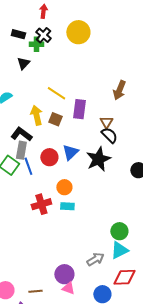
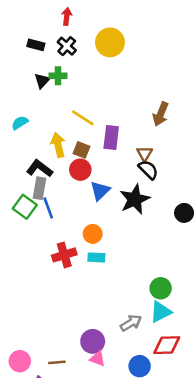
green cross: (36, 44) -> (58, 76), moved
red circle: (49, 157) -> (80, 170), moved

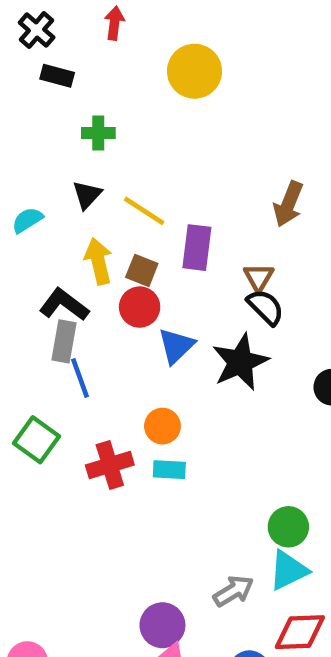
black cross: (67, 46) -> (37, 30), moved
black triangle: (42, 81) -> (87, 195), moved
green square: (25, 207) -> (37, 440), moved

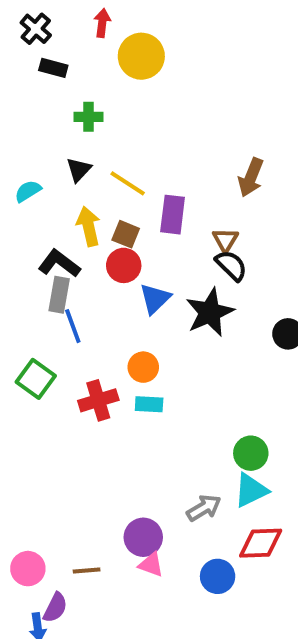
yellow circle: (195, 71) -> (141, 56), moved

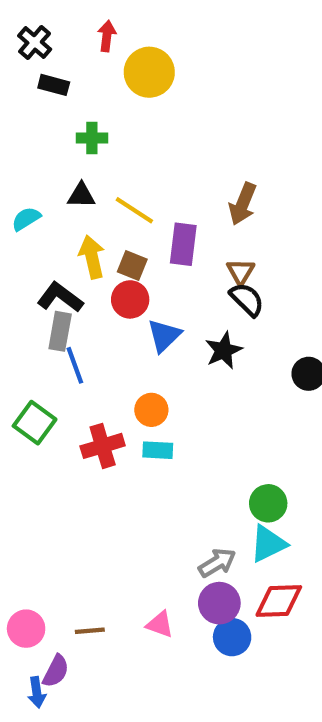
black triangle: (79, 170) -> (81, 195), turned 48
brown arrow: (251, 177) -> (243, 204), moved
black star: (210, 312) -> (224, 350), size x0.7
purple circle: (143, 537) -> (219, 603), moved

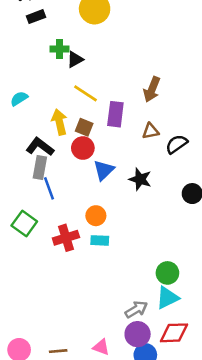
black rectangle: (54, 85) -> (36, 17), turned -36
black triangle: (81, 195) -> (75, 60), moved, turned -30
brown triangle: (241, 272) -> (151, 131), turned 48
black semicircle: (247, 299) -> (177, 144), moved, turned -80
black star: (224, 350) -> (140, 179), turned -30

